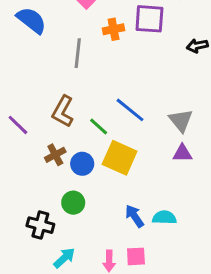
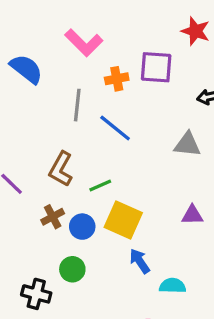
blue line: (130, 110) -> (115, 128), moved
gray triangle: (181, 120) -> (187, 144), moved, turned -45
green line: (99, 126) -> (100, 186), turned -66
blue arrow: (134, 216) -> (140, 261), moved

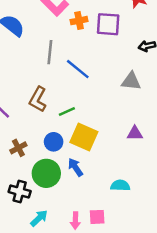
orange cross: (117, 79) -> (79, 21), moved
brown cross: (53, 217) -> (18, 148), moved
blue arrow: (140, 261) -> (75, 167), moved
green circle: (72, 269) -> (46, 173), size x1.5

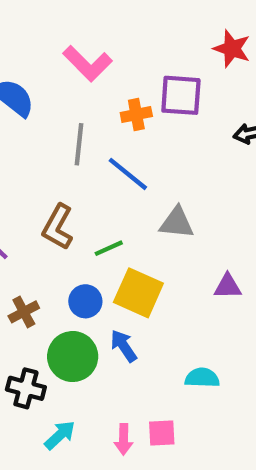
orange cross: (79, 21) -> (136, 114), moved
gray triangle: (131, 81) -> (177, 223), moved

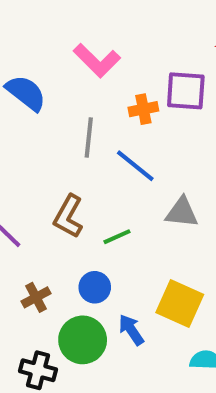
yellow square: (138, 293) -> (180, 303), moved

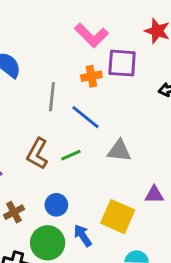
pink L-shape: (97, 61) -> (91, 35), moved
green line: (117, 237) -> (71, 155), moved

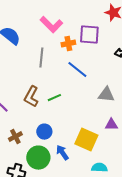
pink L-shape: (91, 35) -> (51, 25), moved
blue line: (86, 117) -> (77, 70), moved
gray triangle: (119, 151) -> (106, 95), moved

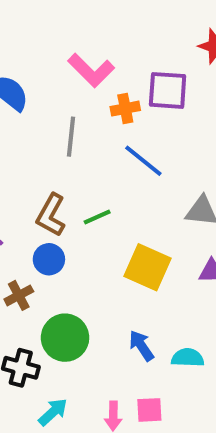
blue circle: (44, 132) -> (49, 259), moved
yellow square: (86, 140) -> (147, 267), moved
blue arrow: (62, 153) -> (141, 346), moved

